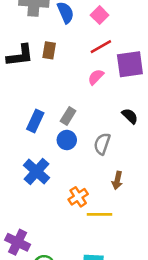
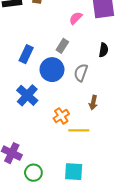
gray rectangle: (68, 116) -> (62, 46), moved
black semicircle: (130, 116) -> (104, 50), turned 56
blue circle: (67, 140) -> (52, 70), size x1.5

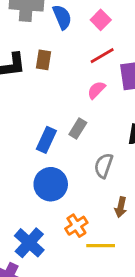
blue rectangle: (26, 54) -> (46, 140), moved
blue circle: (52, 70) -> (51, 184), moved
blue cross: (27, 95) -> (29, 243), moved

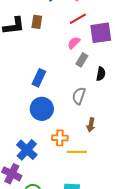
gray rectangle: (78, 128) -> (82, 60), moved
orange cross: (76, 226) -> (60, 138), turned 35

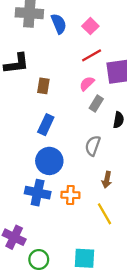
brown rectangle: (37, 22) -> (43, 86), moved
blue cross: (27, 150) -> (38, 193), moved, turned -30
yellow line: (77, 152) -> (104, 214), moved, turned 60

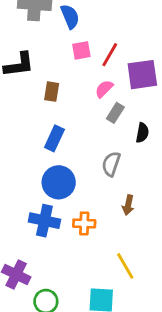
pink square: (90, 26) -> (81, 50), moved, turned 35
red line: (92, 55) -> (110, 55), turned -30
yellow line: (104, 214) -> (125, 266), moved

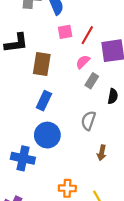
brown rectangle: (52, 92) -> (42, 64), size x1.5
blue cross: (44, 221) -> (23, 158), moved
orange cross: (84, 223) -> (67, 188), moved

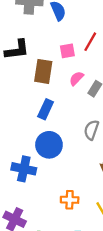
pink square: (65, 32) -> (67, 51), moved
pink semicircle: (83, 62) -> (76, 78), moved

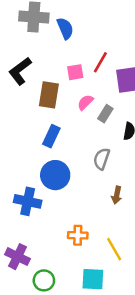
black L-shape: (17, 50) -> (20, 71), turned 150

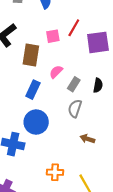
pink semicircle: (85, 102) -> (56, 72), moved
gray rectangle: (105, 114) -> (74, 84), moved
brown arrow: (117, 195) -> (87, 139), turned 96

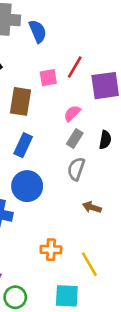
pink semicircle: (56, 72) -> (72, 113), moved

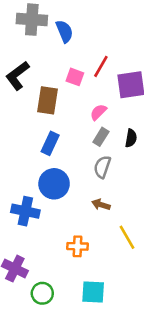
pink square: (48, 78) -> (75, 77), turned 30
brown arrow: (92, 207) -> (101, 205), moved
yellow line: (89, 264) -> (127, 237), moved

